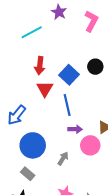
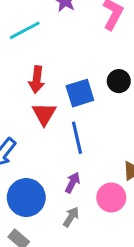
blue square: (69, 75) -> (80, 93), turned 30
purple arrow: (75, 129) -> (73, 183), moved, turned -64

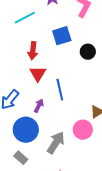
blue square: (80, 93) -> (62, 36), moved
purple arrow: (73, 183) -> (39, 106), moved
gray arrow: (71, 217) -> (56, 143), size x1.6

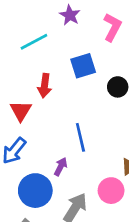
red triangle: (38, 74) -> (21, 111), moved
purple arrow: (39, 106) -> (61, 167), moved

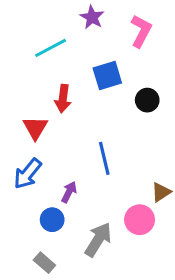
purple arrow: (61, 167) -> (69, 192), moved
blue circle: (35, 191) -> (52, 220), size x0.6

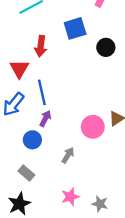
blue line: (104, 158) -> (42, 92), moved
pink circle: (140, 220) -> (93, 127), moved
gray arrow: (98, 240) -> (68, 155), size x0.6

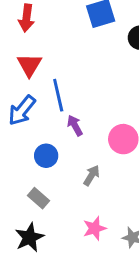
red arrow: (41, 46) -> (26, 18), moved
purple arrow: (45, 118) -> (75, 125), moved, turned -56

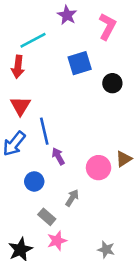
gray rectangle: (39, 198) -> (47, 217), moved
pink star: (95, 228) -> (57, 241), moved

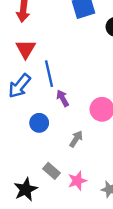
gray rectangle: (47, 217) -> (51, 171), moved
pink star: (57, 241) -> (77, 181), moved

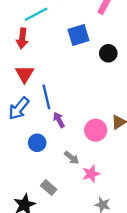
gray arrow: (76, 139) -> (72, 158), turned 98
pink star: (77, 181) -> (91, 174), moved

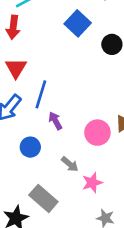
blue square: (78, 35) -> (78, 23), turned -30
blue line: (46, 97) -> (41, 94), turned 30
gray rectangle: (49, 188) -> (43, 198), size x1.5

